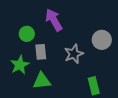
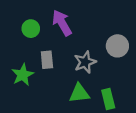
green circle: (27, 34) -> (31, 29), moved
green triangle: (42, 81) -> (79, 93), moved

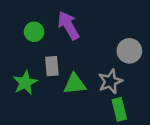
gray star: (85, 62) -> (110, 81), moved
green triangle: (79, 93) -> (75, 84), moved

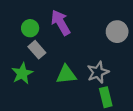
gray circle: (129, 51) -> (117, 32), moved
gray rectangle: (52, 66) -> (37, 50), moved, turned -36

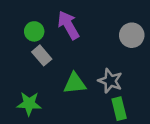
gray star: (98, 72) -> (110, 81), turned -30
green star: (22, 73) -> (29, 104), moved, turned 30

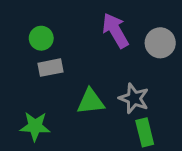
purple arrow: (68, 25) -> (115, 30), moved
gray rectangle: (42, 55) -> (50, 68), turned -60

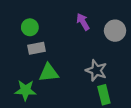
purple arrow: (115, 30) -> (83, 22), size x0.7
green triangle: (91, 102) -> (49, 73), moved

